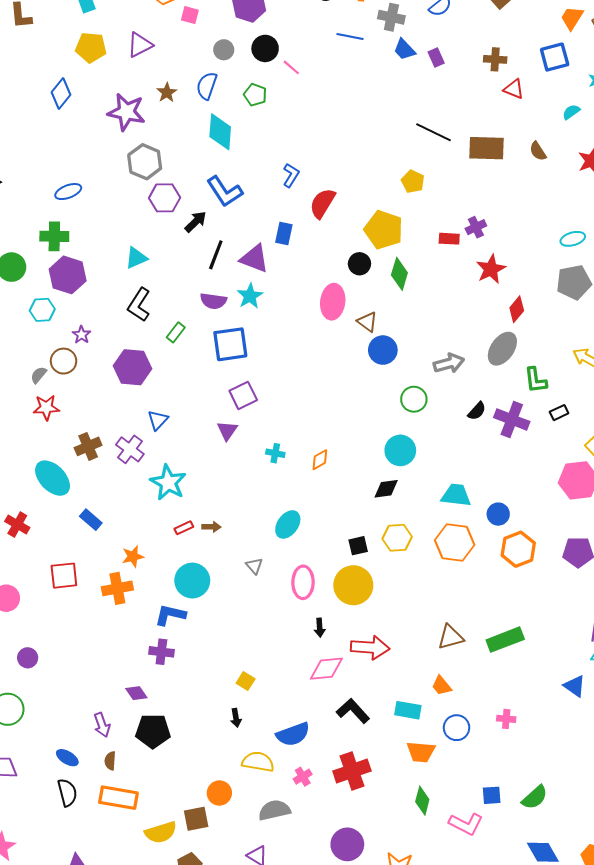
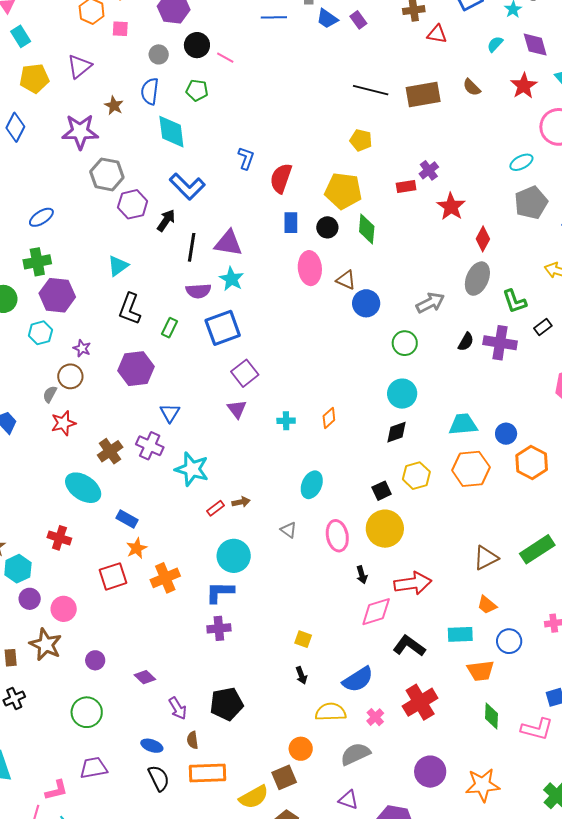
blue rectangle: (284, 233) -> (291, 223), moved
orange star: (133, 556) -> (137, 548), moved
purple diamond: (136, 693) -> (145, 677), moved

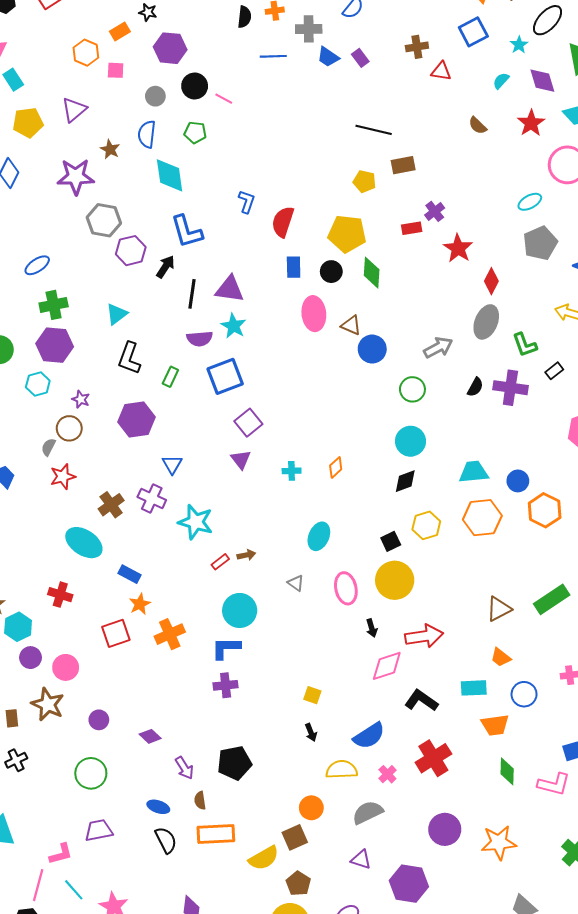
brown rectangle: (423, 95) -> (403, 165), moved, size x0.7
blue L-shape: (187, 186) -> (187, 231), turned 30
green cross: (37, 262) -> (54, 305), moved

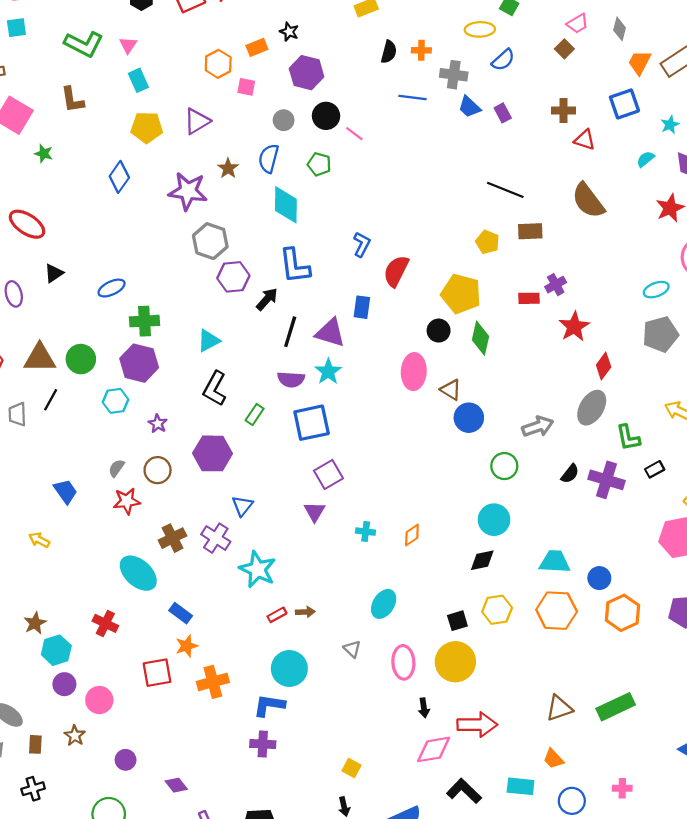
brown semicircle: (478, 125) -> (588, 201), moved, size x1.8
blue ellipse: (37, 265) -> (112, 288), moved
blue rectangle: (294, 267) -> (362, 307), moved
brown circle: (69, 428) -> (158, 470), moved
brown star: (48, 704) -> (75, 736), size x0.6

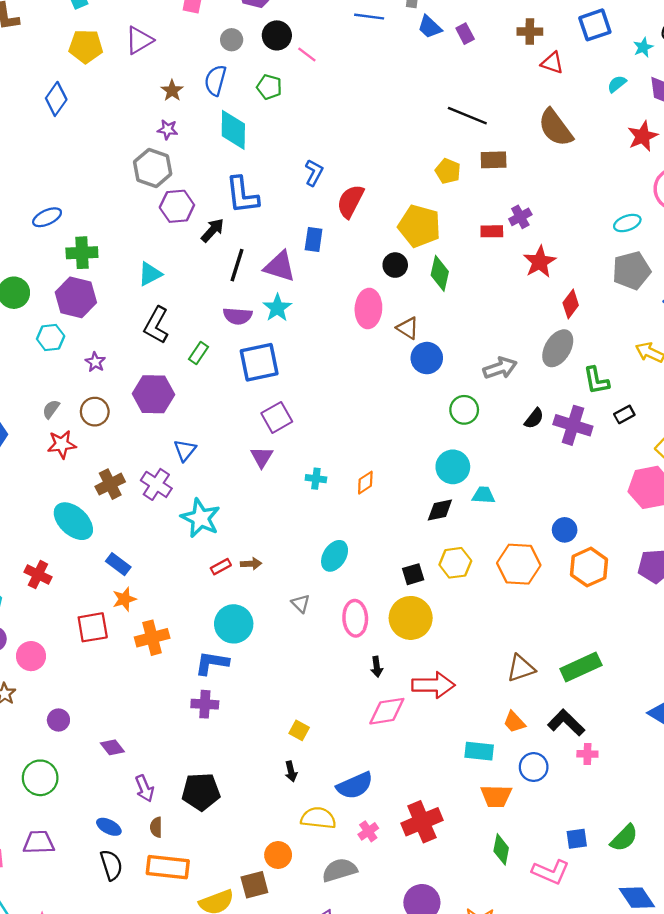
purple star: (188, 191) -> (168, 130), moved, size x0.5
cyan trapezoid: (555, 562) -> (483, 495), moved, size x0.7
black L-shape: (464, 791) -> (566, 723), moved

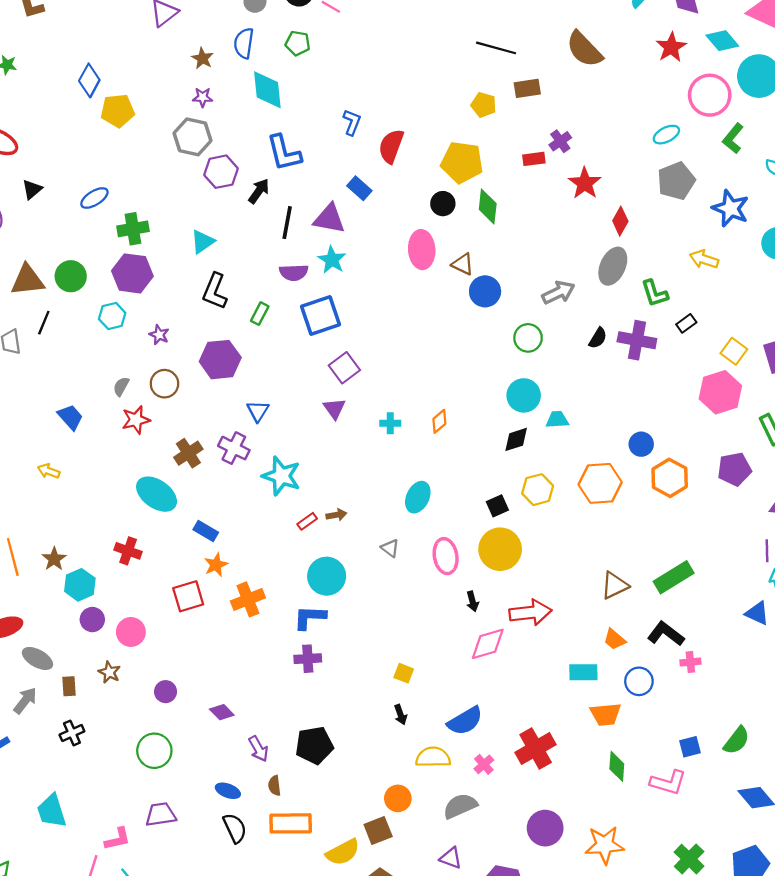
yellow pentagon: (86, 46) -> (118, 111), moved
blue rectangle: (314, 240) -> (359, 188), turned -50

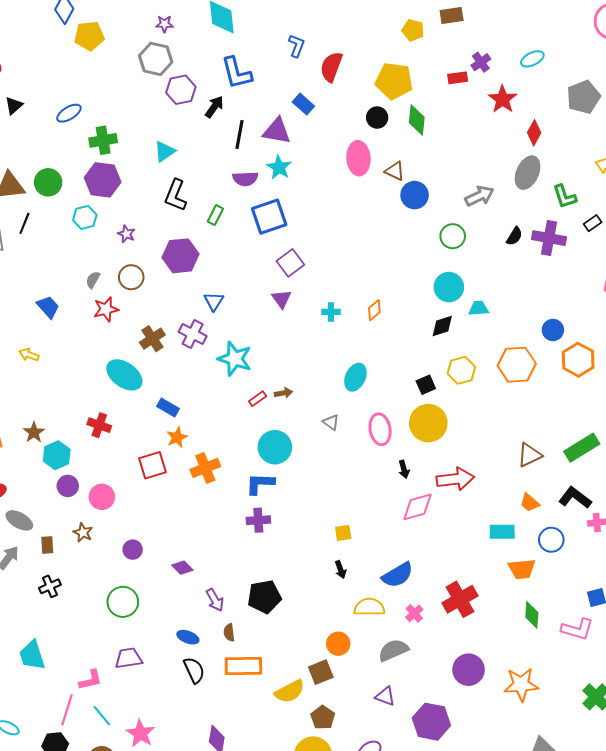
cyan ellipse: (666, 135) -> (532, 59), moved
yellow square: (404, 673) -> (343, 533), turned -30

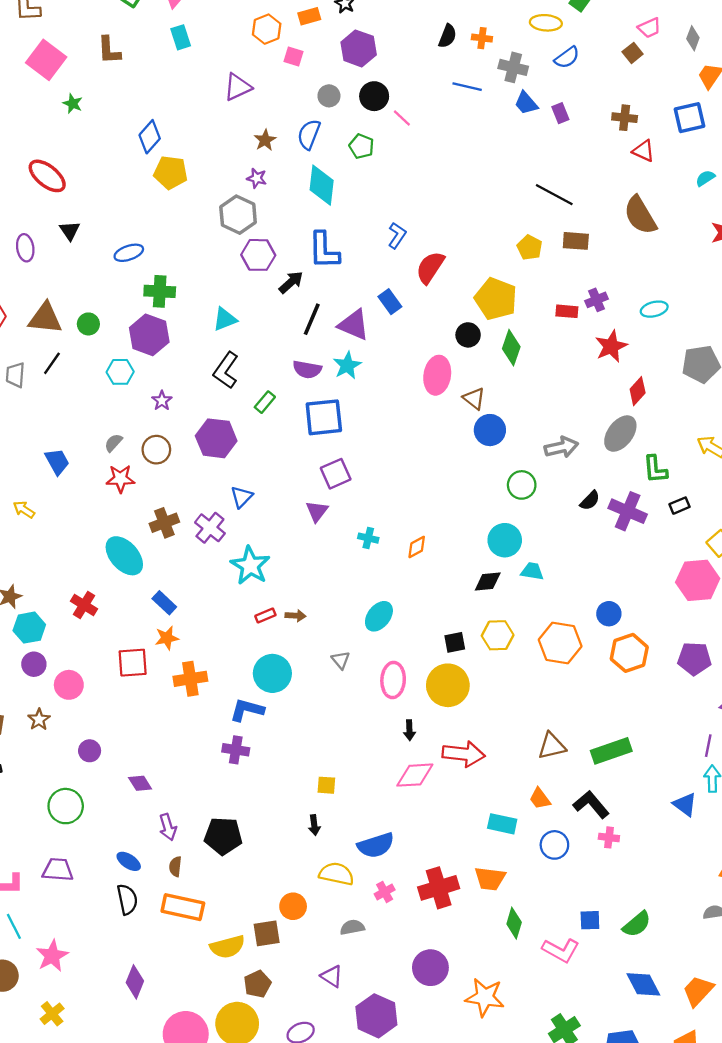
black triangle: (14, 106) -> (70, 231), turned -36
green circle: (48, 182) -> (88, 324), size x0.7
orange trapezoid: (522, 569) -> (490, 879), moved
gray semicircle: (393, 650) -> (352, 927), size x0.7

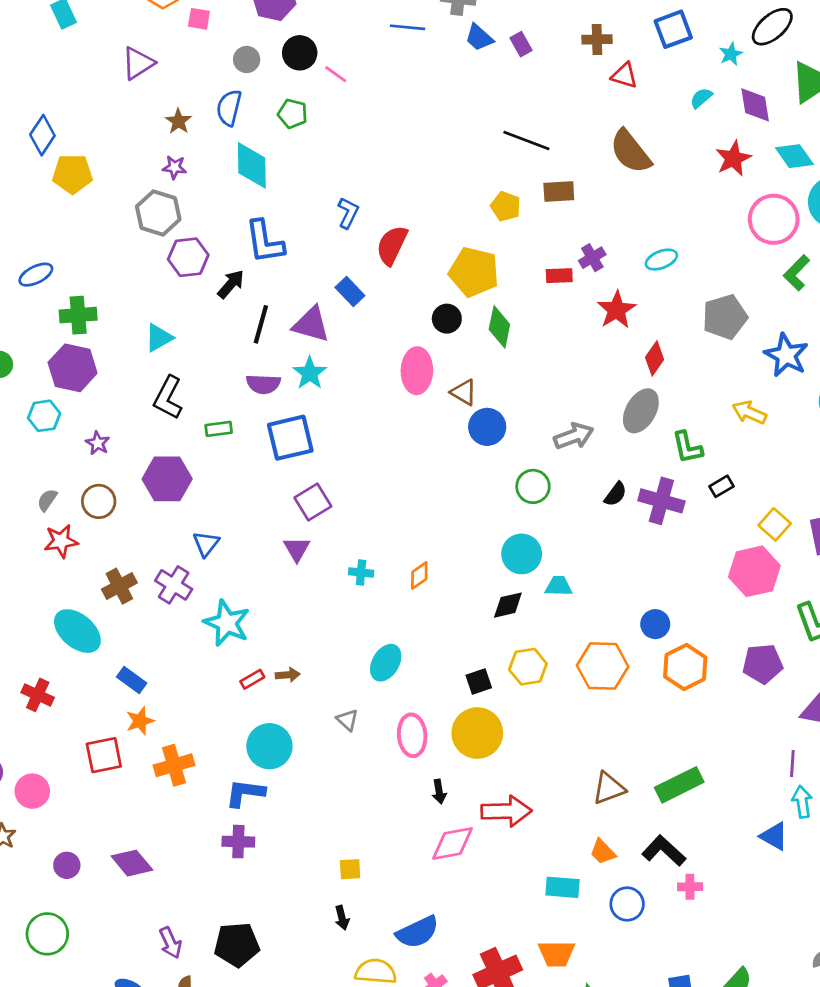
green rectangle: (265, 402) -> (219, 429), turned 50
purple diamond: (140, 783) -> (132, 863), moved, size x1.4

